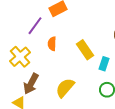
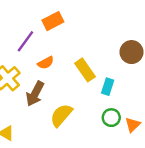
orange semicircle: (52, 44) -> (46, 63), turned -120
brown arrow: (31, 84) -> (35, 94), moved

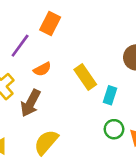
orange rectangle: (53, 21) -> (50, 23), turned -36
yellow semicircle: (61, 115) -> (46, 142), moved

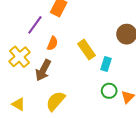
orange semicircle: (42, 69) -> (52, 43), turned -40

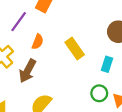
cyan rectangle: (106, 64) -> (107, 64), moved

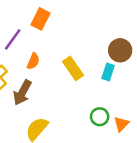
cyan rectangle: (107, 64) -> (108, 72), moved

